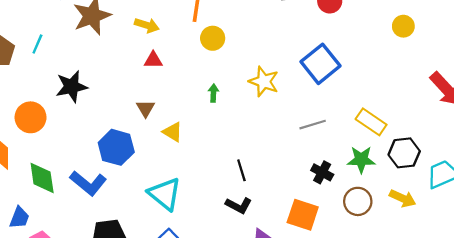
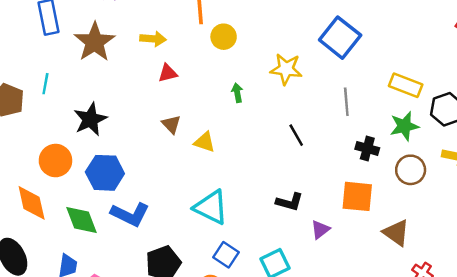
gray line: (313, 125) -> (346, 102), turned -65
blue hexagon: (116, 147) -> (105, 173), moved
black line: (241, 170) -> (296, 135), moved

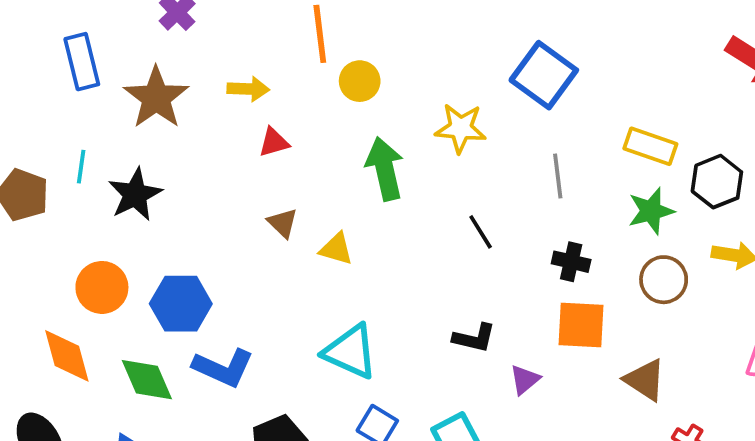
green arrow: (237, 93) -> (385, 169), size x2.0
black star: (90, 119) -> (135, 194), moved
black cross: (367, 148) -> (571, 262), moved

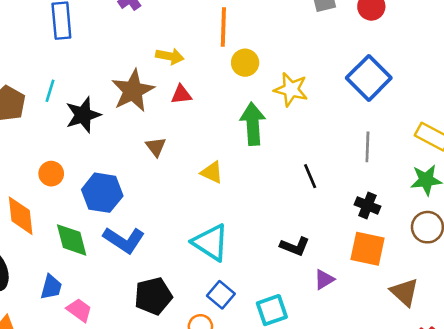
brown star: (156, 98) -> (133, 91), moved
yellow star: (461, 128) -> (291, 89), moved
brown triangle: (283, 223) -> (156, 147), moved
orange circle: (102, 287) -> (51, 174), size x0.7

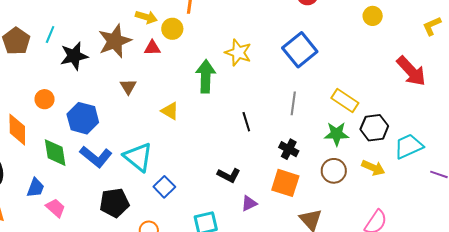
yellow circle: (245, 63) -> (172, 29), moved
cyan triangle: (211, 242) -> (138, 157), moved
blue square: (221, 295) -> (164, 187), moved

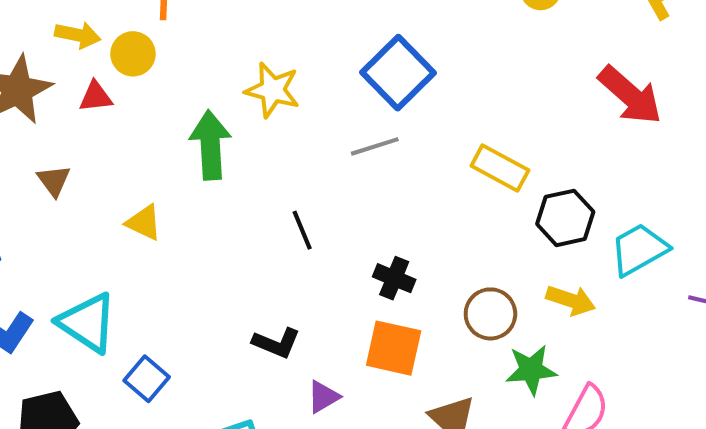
gray line: (293, 103) -> (375, 146), moved, turned 70
green star: (336, 134) -> (531, 370), moved

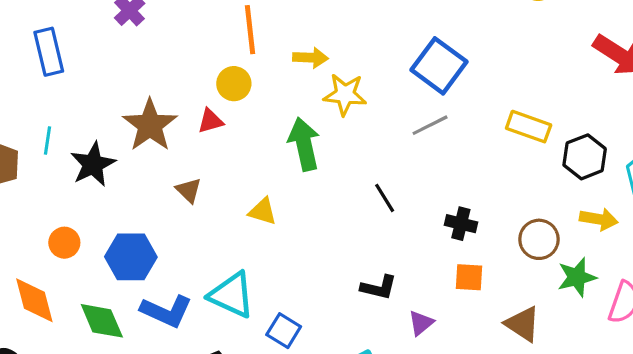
yellow arrow: (78, 35) -> (311, 58), moved
orange square: (394, 348) -> (469, 277), size x0.7

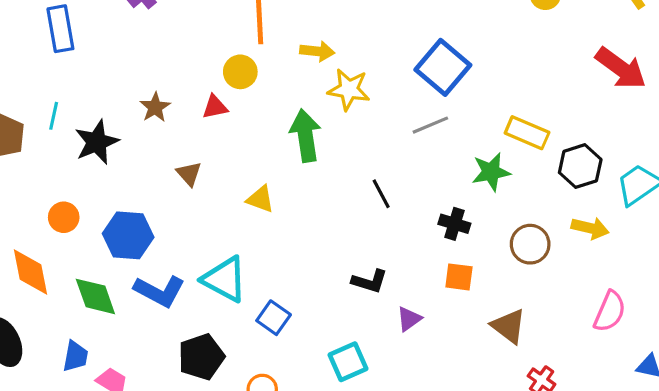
brown star: (150, 125) -> (155, 107), size x0.6
green star: (577, 277) -> (491, 172), moved

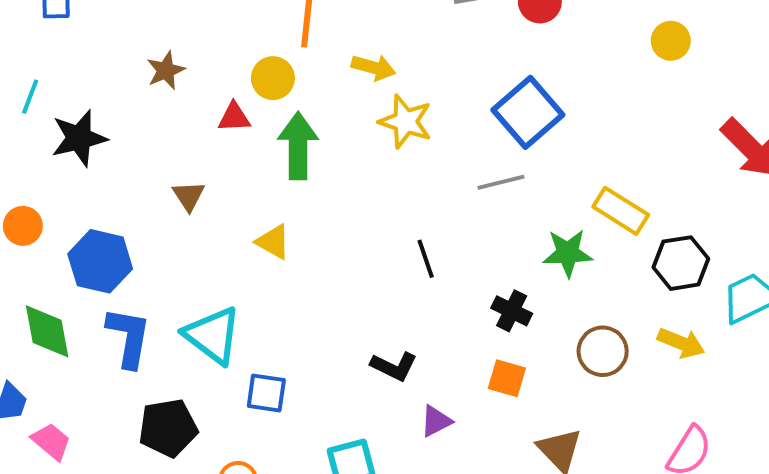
brown star: (155, 107) -> (166, 70), moved
green arrow: (305, 136) -> (298, 146), moved
blue L-shape: (160, 291) -> (129, 337), turned -117
blue square: (274, 318) -> (266, 393), turned -36

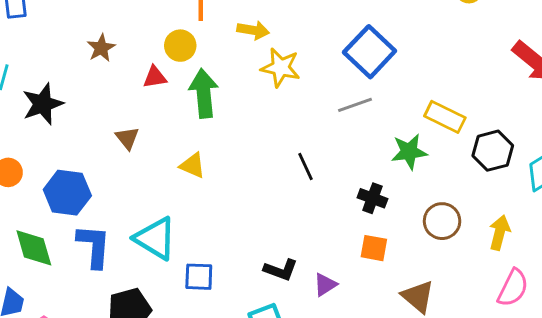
yellow arrow: (681, 343) -> (500, 233), moved, turned -92
black L-shape: (394, 366) -> (281, 270), moved

